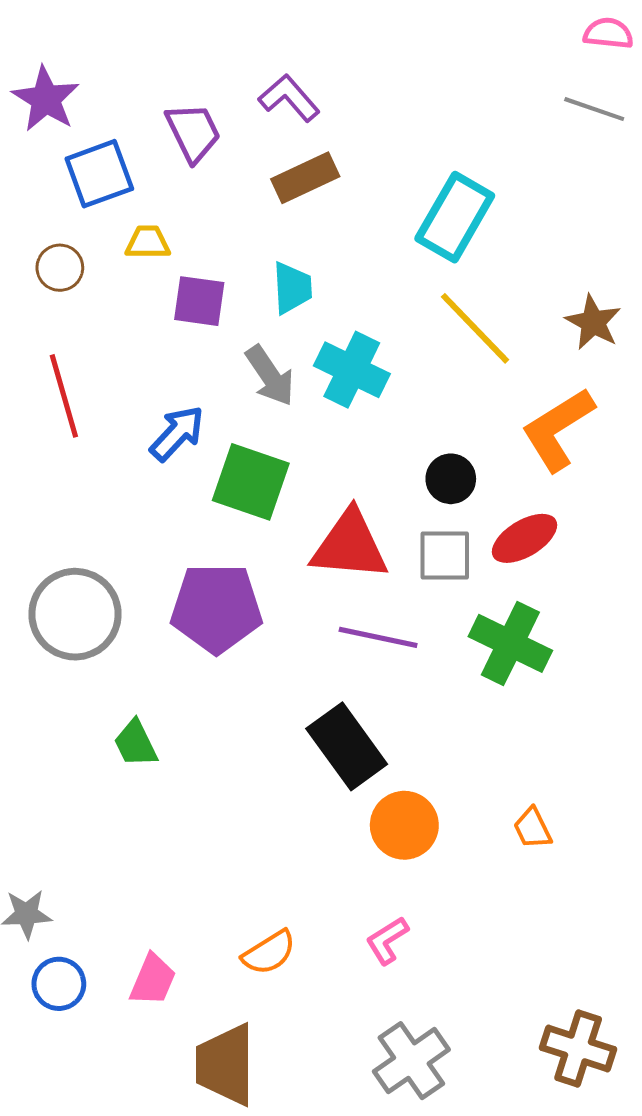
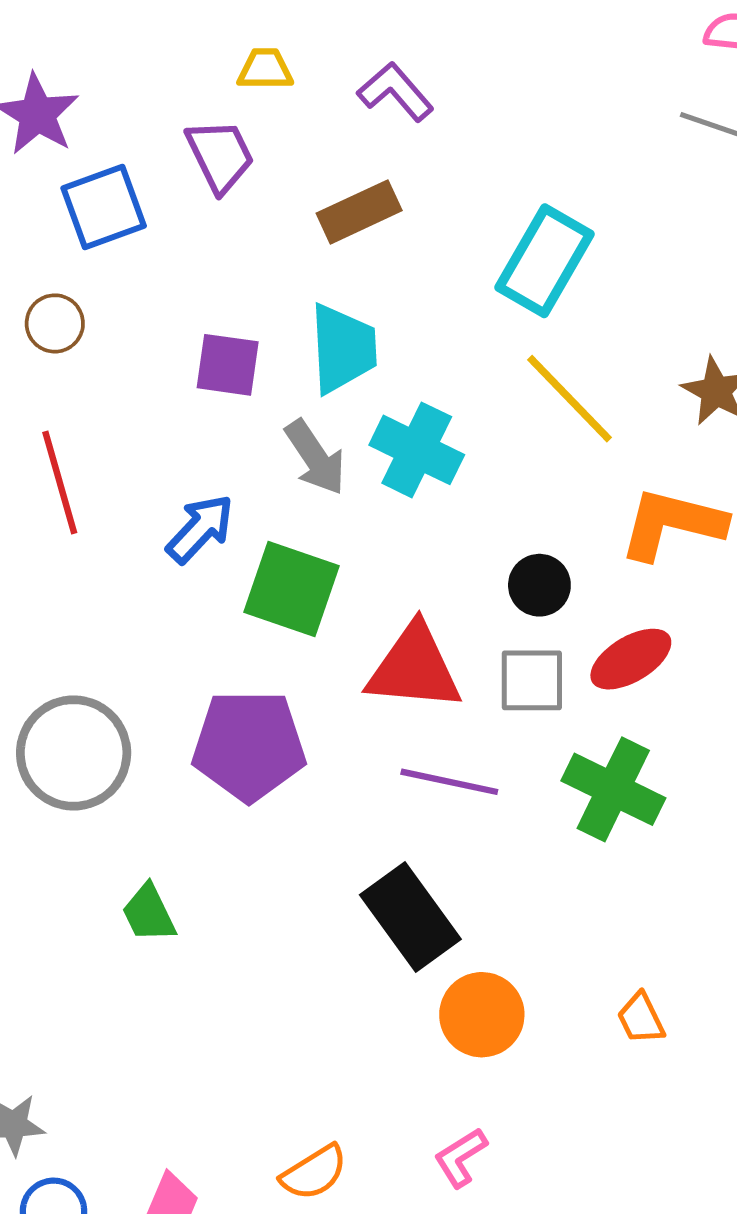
purple L-shape: (289, 98) -> (395, 92), moved
yellow trapezoid: (148, 242) -> (265, 69), moved
cyan trapezoid: (292, 288) -> (343, 348), size x1.4
orange L-shape: (558, 429) -> (672, 524), turned 46

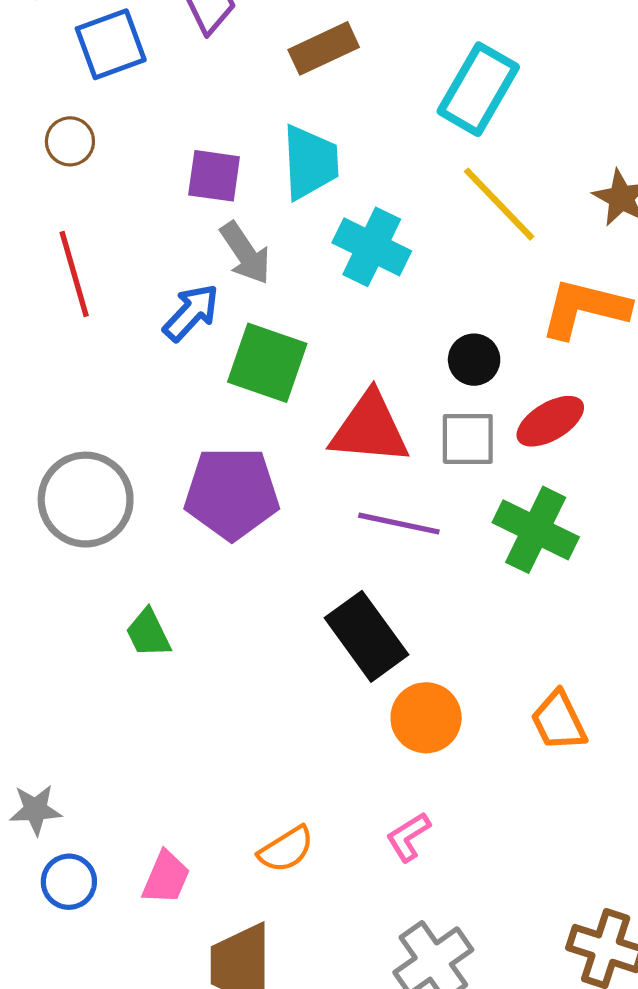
gray arrow: (315, 457) -> (245, 253), moved
orange trapezoid: (641, 1018) -> (559, 721), size x1.4

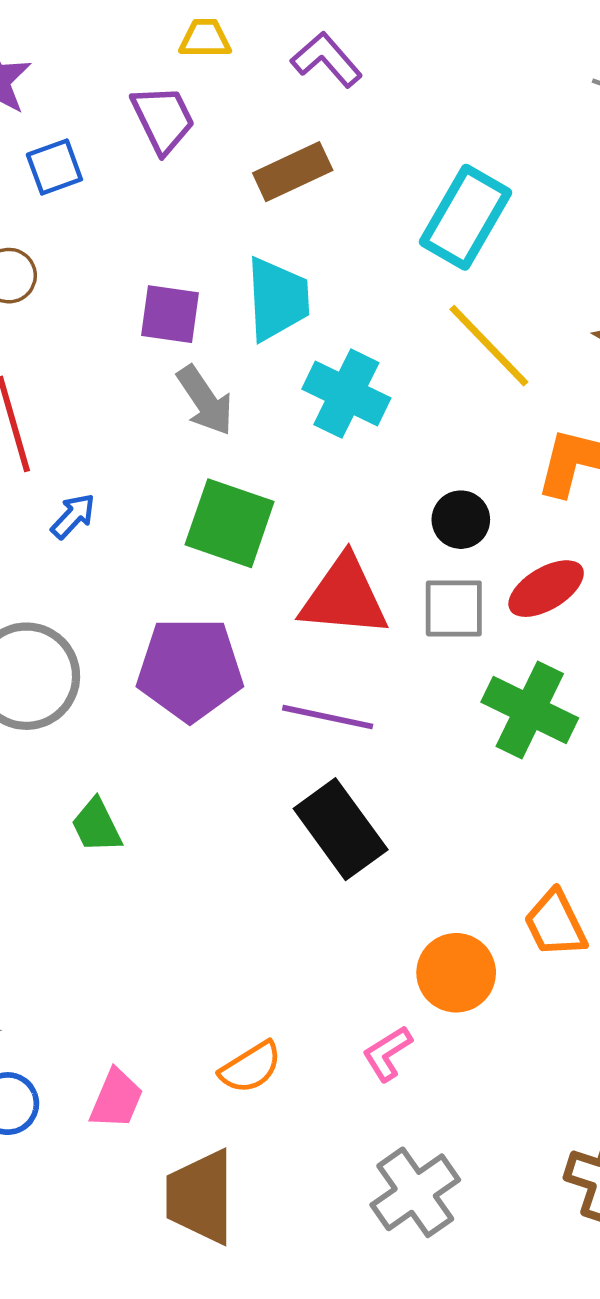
blue square: (111, 44) -> (54, 167), size x0.7
blue arrow: (191, 313) -> (73, 516), moved, size x0.7
purple line: (399, 524) -> (328, 717), moved
orange circle: (426, 718) -> (456, 973), moved

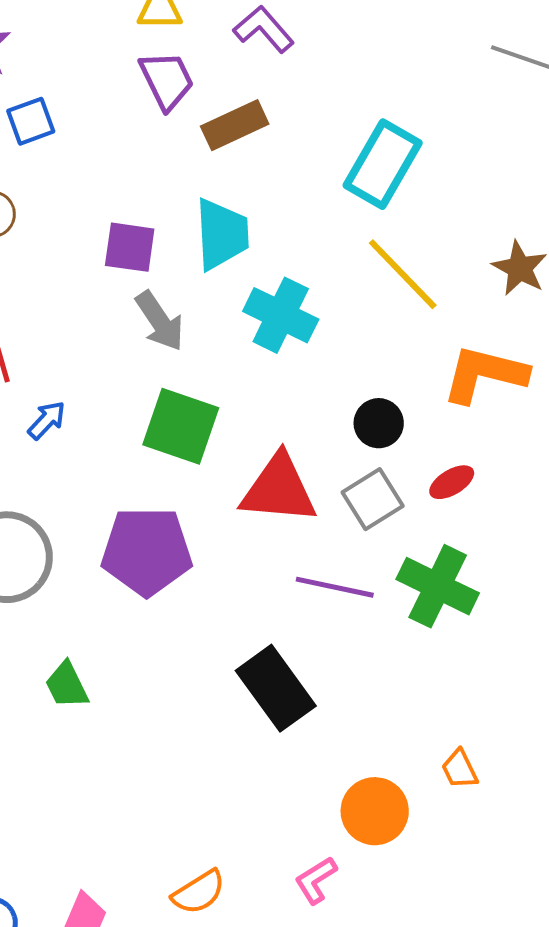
purple trapezoid: (163, 119) -> (167, 80), moved
red ellipse: (546, 589) -> (452, 482), size x0.7
gray square: (454, 608) -> (373, 499), turned -32
purple line: (328, 717) -> (335, 587), moved
orange trapezoid: (555, 924) -> (460, 769), size x0.7

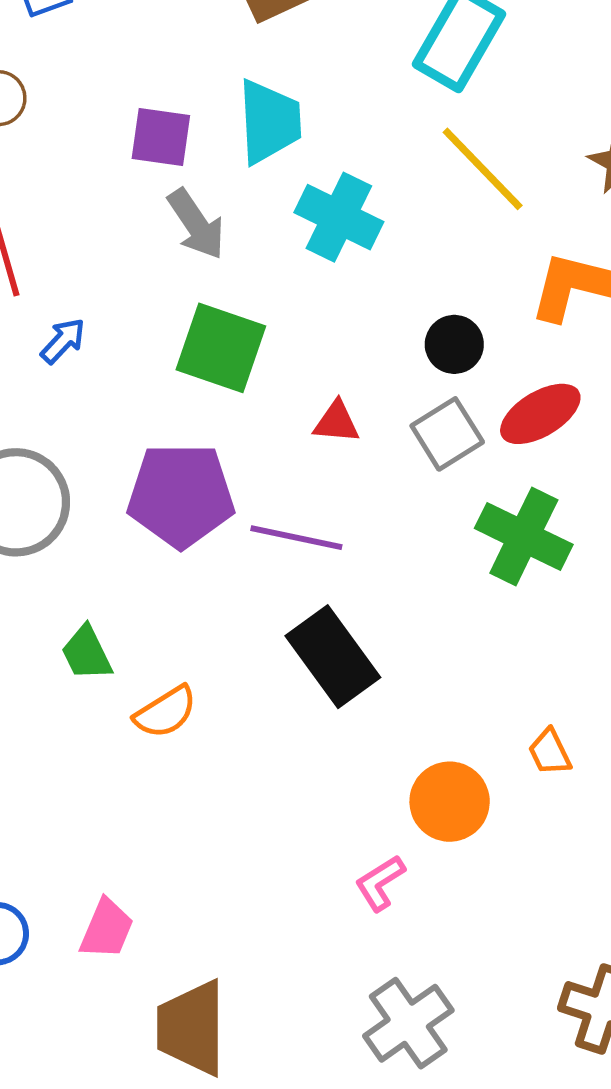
red ellipse: (452, 482) -> (540, 414), size x1.5
red triangle: (279, 489) -> (336, 422), size x0.5
purple line: (335, 587) -> (296, 538), moved
orange semicircle: (199, 892) -> (166, 712), moved

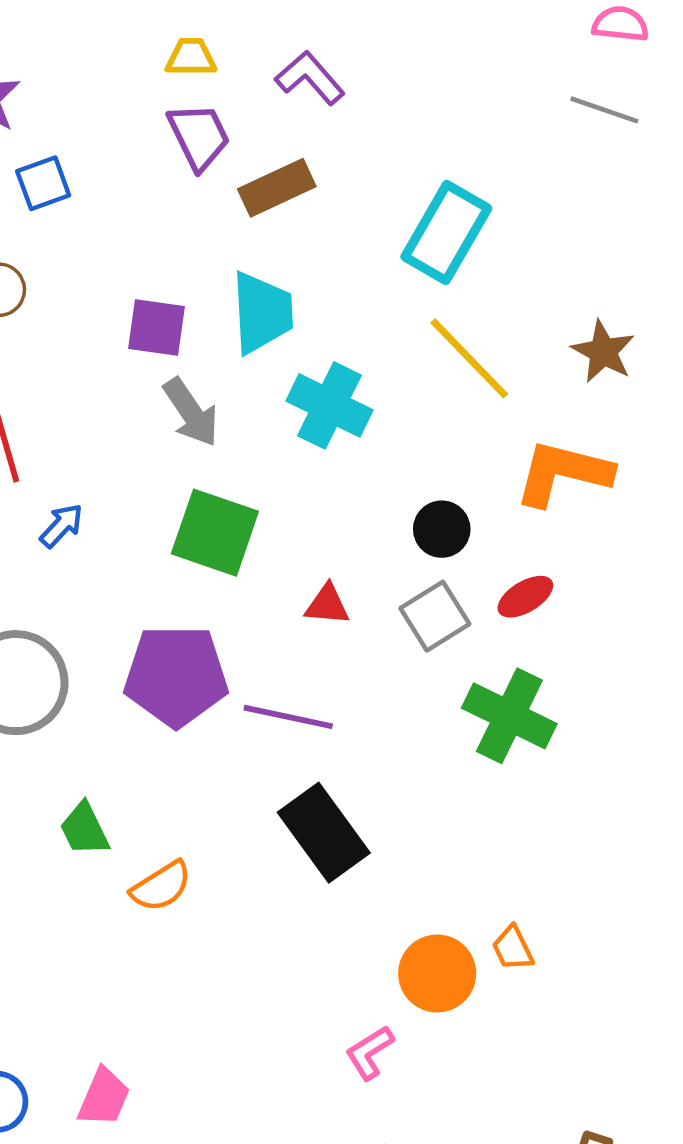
red ellipse: (540, 414) -> (525, 597), size x0.7
orange trapezoid: (550, 752) -> (513, 948), moved

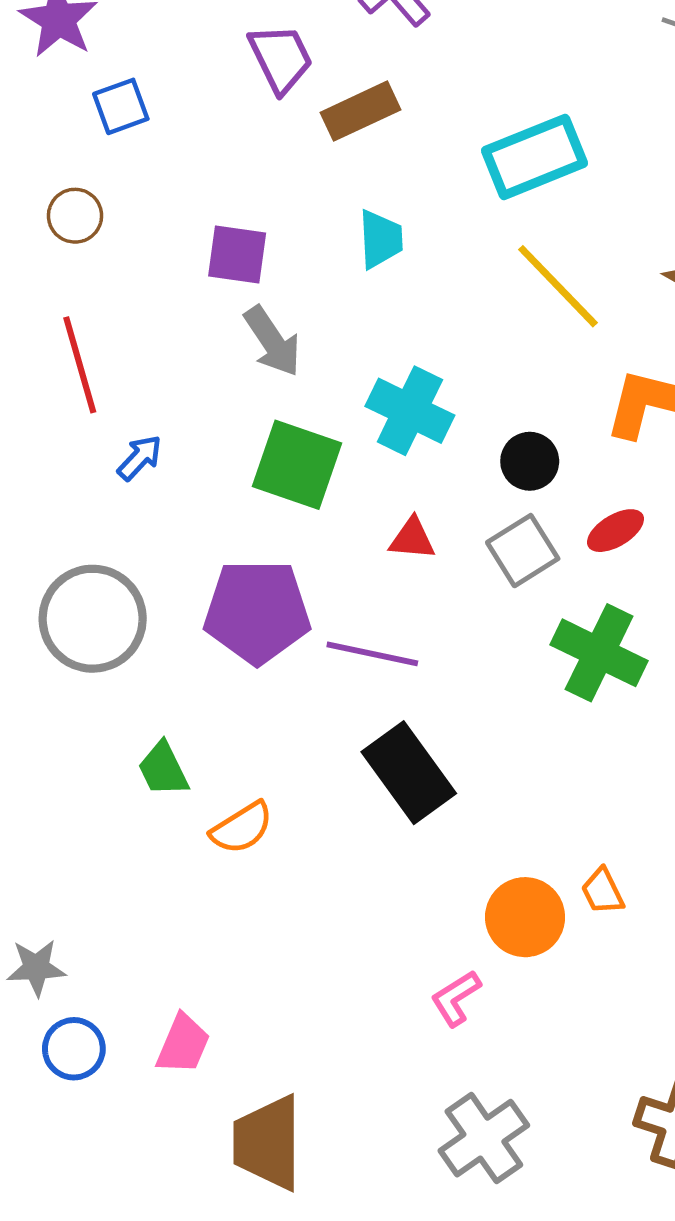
cyan rectangle: (446, 232) -> (534, 157), turned 38
cyan trapezoid: (262, 313) -> (381, 239), moved, size x0.7
cyan cross: (330, 405) -> (410, 411), moved

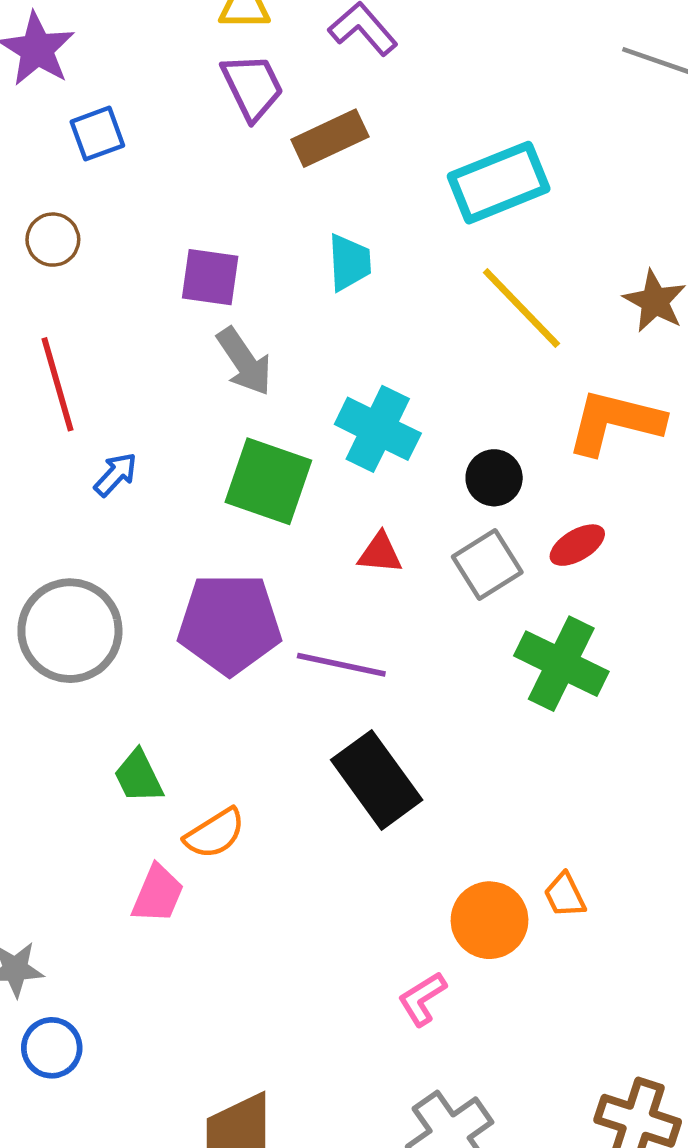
pink trapezoid: (183, 1044) -> (158, 894), moved

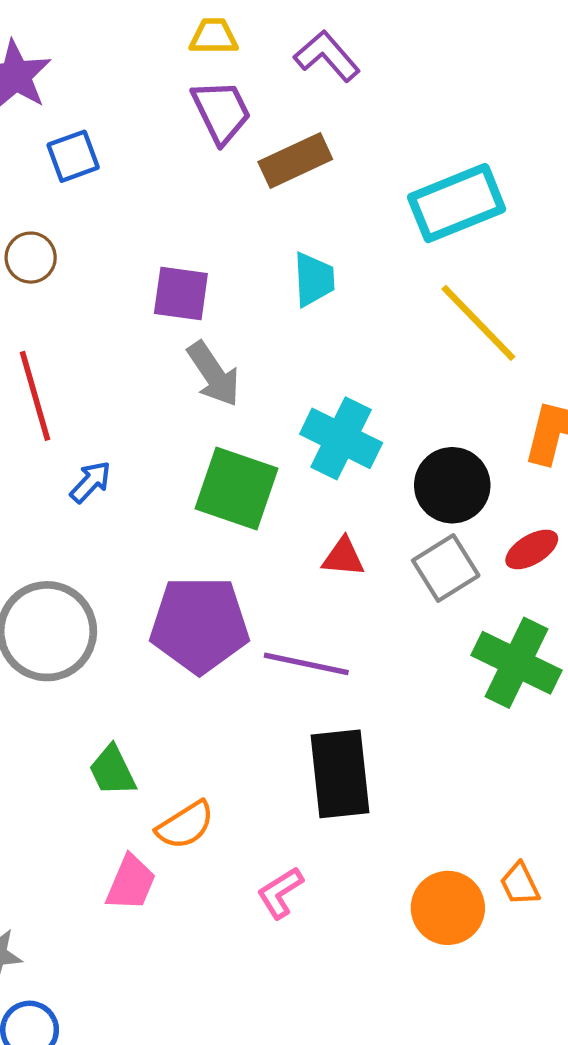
black circle: (494, 478) -> (452, 485), size x1.4
black rectangle: (377, 780) -> (340, 774), turned 30
pink L-shape: (422, 999) -> (280, 893), moved

